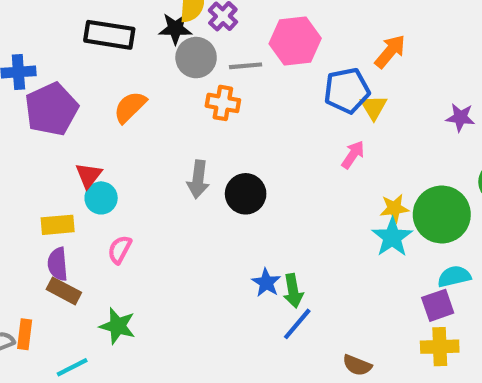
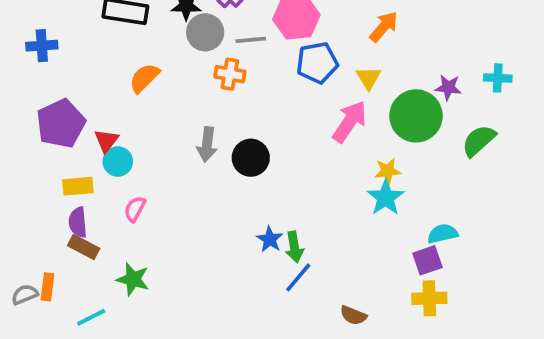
blue pentagon: (347, 91) -> (317, 63), moved
purple pentagon: (51, 109) -> (61, 124), moved
pink arrow: (353, 155) -> (350, 122), size x1.6
green circle: (442, 214) -> (416, 116), moved

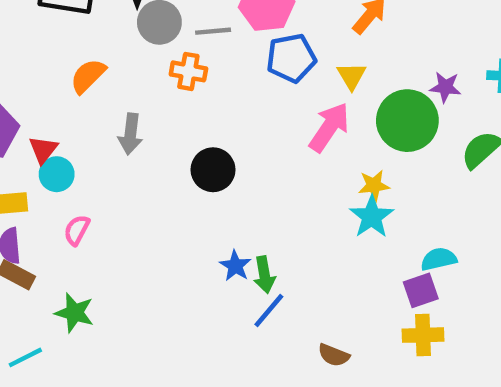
gray arrow: (207, 144) -> (130, 134), moved

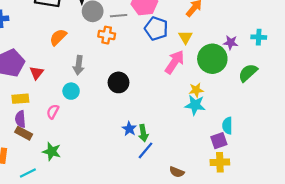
blue pentagon: (291, 58) -> (156, 29), turned 30
cyan circle: (57, 174) -> (71, 91), moved
cyan star: (372, 217) -> (195, 105), turned -30
cyan semicircle: (439, 259) -> (227, 126), turned -77

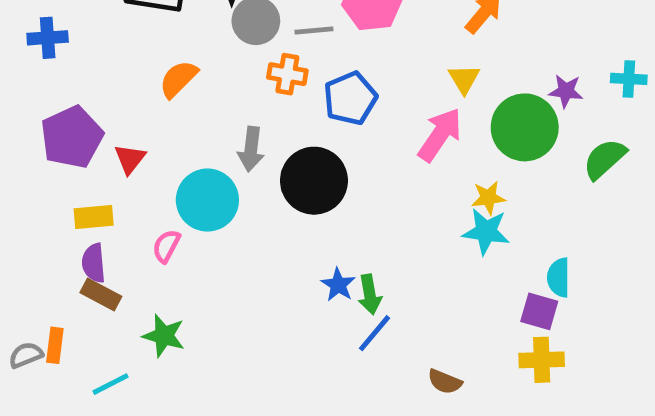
blue pentagon: (156, 29) -> (350, 98), moved, turned 30
gray arrow: (79, 65) -> (251, 149), moved
black circle: (119, 82) -> (314, 181), size x1.4
cyan circle: (71, 91) -> (207, 200), size x1.6
purple square: (219, 141) -> (539, 311), turned 35

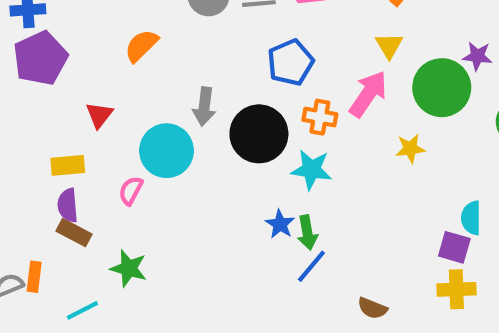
orange cross: (287, 74) -> (320, 117), moved
purple pentagon: (72, 137) -> (40, 58), moved
cyan star: (486, 232) -> (311, 170), moved

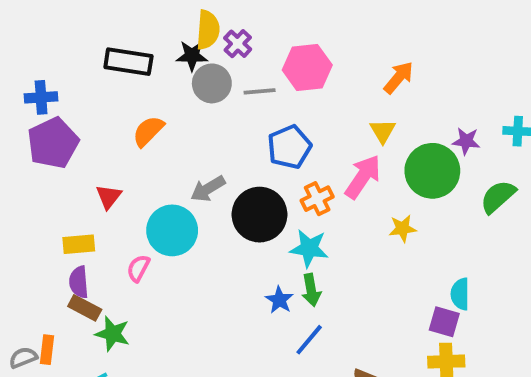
gray arrow: (204, 107) -> (208, 189), turned 52
orange cross: (320, 117) -> (317, 199), turned -36
green arrow: (307, 233) -> (311, 290), moved
green star: (129, 268) -> (113, 334), moved

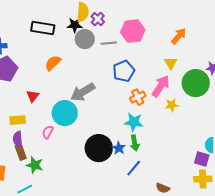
gray arrow: (208, 189) -> (83, 92), size x1.4
black circle: (260, 215) -> (99, 148), moved
yellow star: (403, 228) -> (172, 105), moved
brown rectangle: (85, 308) -> (21, 152), turned 42

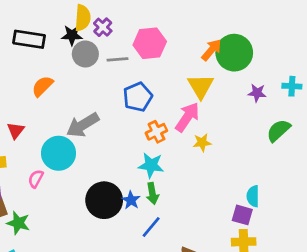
yellow triangle: (171, 63) -> (201, 86), size x1.5
green circle: (196, 83) -> (234, 53), moved

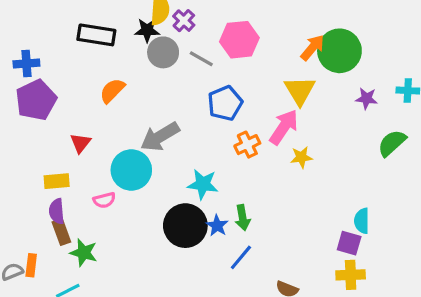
gray line: (118, 59) -> (201, 59), turned 35
cyan star: (151, 165) -> (203, 184), moved
pink semicircle: (36, 179) -> (104, 200), turned -132

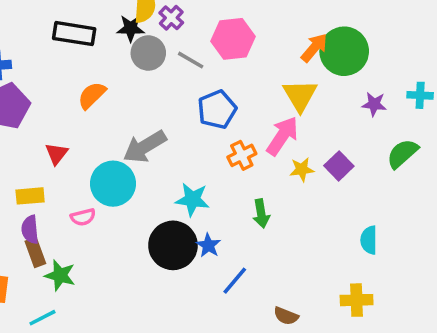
green arrow: (243, 218) -> (261, 214), moved
purple square: (349, 243) -> (339, 166), moved, turned 30

